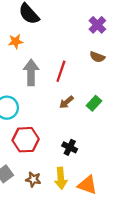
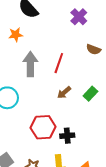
purple cross: (97, 25) -> (79, 17), moved
red hexagon: (26, 140) -> (43, 127), moved
black cross: (70, 147) -> (67, 136), turned -32

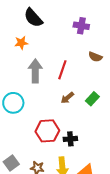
purple cross: (79, 17) -> (81, 26), turned -35

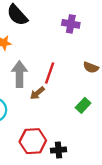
brown semicircle: (95, 57) -> (91, 67), moved
brown arrow: (67, 98) -> (37, 93), moved

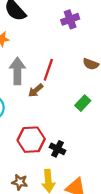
purple cross: (71, 24) -> (70, 19), turned -30
black cross: (59, 150) -> (58, 149), turned 32

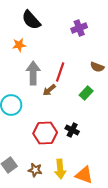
green rectangle: (83, 103) -> (86, 93), moved
black cross: (58, 149) -> (72, 130), moved

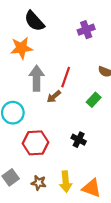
orange star: (19, 45) -> (21, 48), size x1.5
red hexagon: (45, 133) -> (35, 143), moved

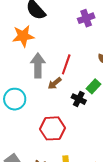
black cross: (79, 140) -> (79, 99), moved
red hexagon: (35, 143) -> (53, 128), moved

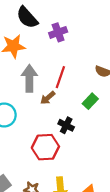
purple cross: (86, 18) -> (58, 32), moved
black cross: (79, 99) -> (66, 125), moved

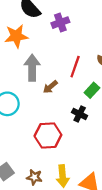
red line: (60, 77) -> (75, 67), moved
black cross: (66, 125) -> (80, 114), moved

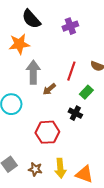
purple cross: (60, 23) -> (70, 26), moved

